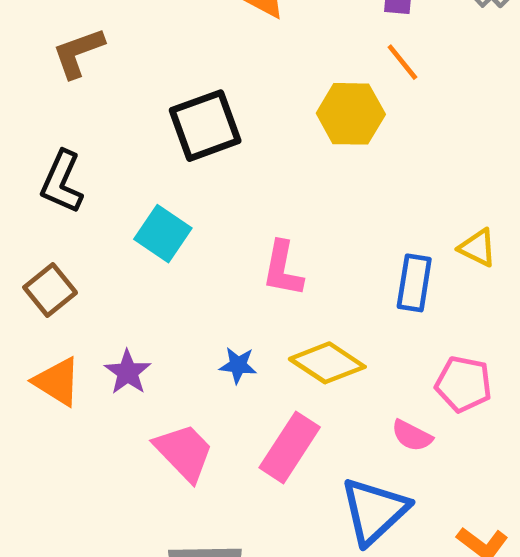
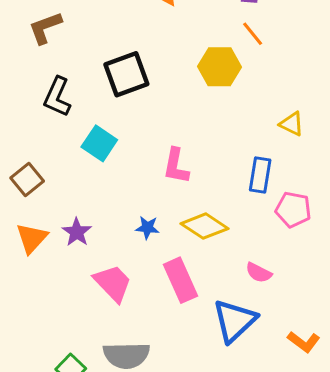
black L-shape: (62, 182) -> (57, 97), moved
yellow triangle: (478, 248) -> (292, 124), moved
orange triangle: (57, 382) -> (32, 238), turned 40
pink pentagon: (464, 384) -> (293, 210), moved
pink rectangle: (290, 447) -> (180, 280), turned -57

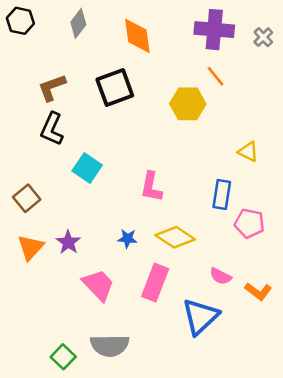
brown L-shape: (45, 28) -> (52, 87), moved
black square: (126, 74) -> (115, 87), moved
pink rectangle: (180, 280) -> (155, 283), turned 45
orange L-shape: (304, 342) -> (258, 291), moved

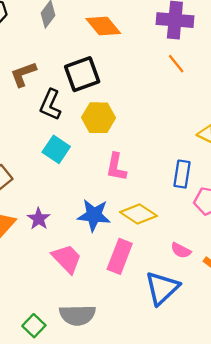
orange diamond: (137, 36) -> (103, 26), turned -32
yellow hexagon: (188, 104) -> (99, 118), moved
black L-shape: (52, 129) -> (50, 105), moved
blue star: (127, 239) -> (94, 215), size x1.8

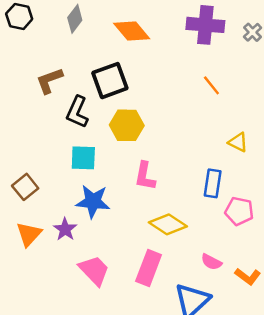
orange line: (176, 64) -> (211, 85), moved
cyan square: (56, 149) -> (83, 158), turned -32
blue star: (94, 215) -> (93, 201), moved

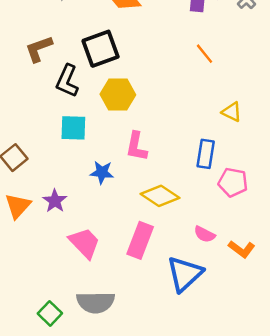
blue star: (93, 201) -> (102, 172), moved, size x0.7

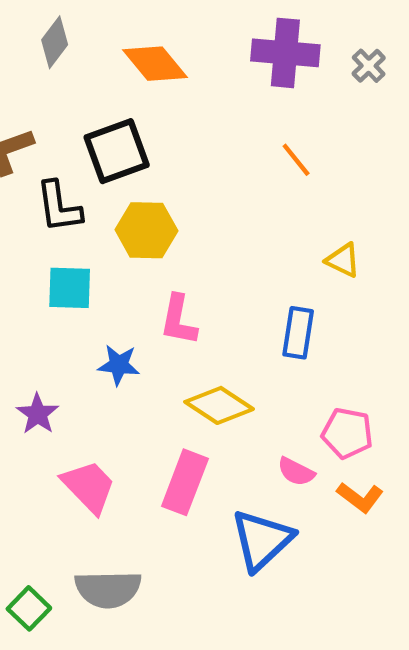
black L-shape: (67, 81) -> (59, 207), turned -32
pink pentagon: (233, 182) -> (347, 433), moved

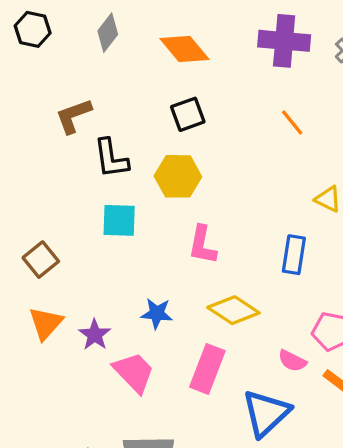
black square: (117, 151) -> (188, 114), moved, size x0.7
blue star: (119, 365) -> (157, 313), moved
purple star: (38, 414) -> (95, 335), moved

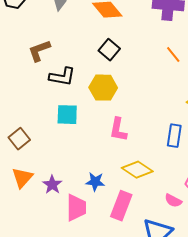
black square: (188, 114) -> (109, 50), turned -30
black L-shape: (111, 158) -> (62, 77), turned -72
blue star: (157, 313) -> (95, 182), moved
pink trapezoid: (134, 372) -> (76, 208), turned 44

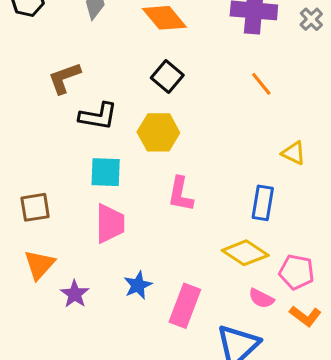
brown square: (19, 139) -> (35, 207), turned 30
yellow diamond: (137, 170) -> (245, 253), moved
blue star: (95, 182) -> (138, 285), moved, turned -30
purple star: (52, 185) -> (75, 294), moved
pink trapezoid: (76, 208) -> (110, 223), moved

